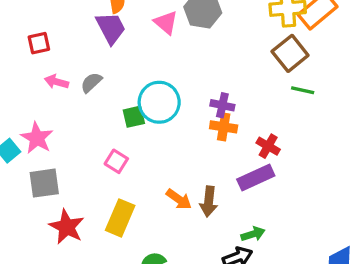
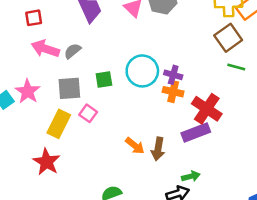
pink arrow: (56, 82) -> (45, 49), size x1.5
cyan circle: (159, 102) -> (142, 71), moved
red cross: (268, 146) -> (207, 109), size x1.6
gray square: (44, 183) -> (69, 88), moved
yellow rectangle: (120, 218) -> (59, 124), moved

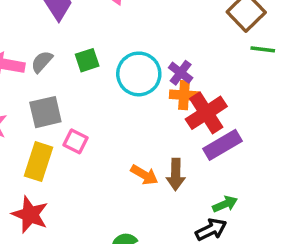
purple cross: (173, 75) -> (181, 73), turned 30
green square: (104, 80) -> (87, 60), moved
red cross: (207, 109) -> (206, 113), moved, turned 32

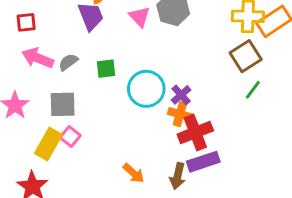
green line: (263, 49) -> (253, 90), turned -72
pink square: (75, 141) -> (70, 137), moved
brown arrow: (176, 174) -> (178, 176), moved

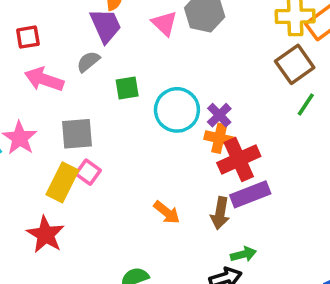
gray semicircle: (68, 62) -> (88, 62), moved

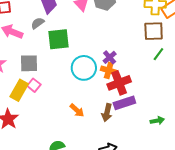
brown square: (295, 64) -> (154, 31), turned 30
green square: (127, 88) -> (59, 39), size x1.6
cyan circle: (177, 110) -> (84, 68), moved
green arrow: (243, 254) -> (157, 121), moved

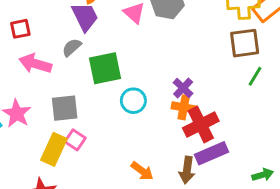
cyan circle: (84, 68) -> (133, 101), moved, size x0.7

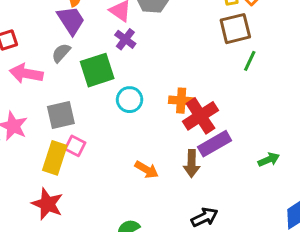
purple cross: (183, 88) -> (125, 39), moved

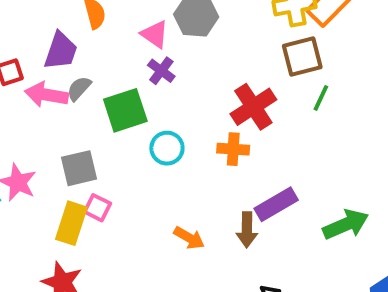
purple trapezoid: (71, 20) -> (61, 51), moved, turned 52
pink arrow: (26, 73) -> (46, 95), moved
red cross: (200, 116) -> (253, 107), moved
green arrow: (269, 160) -> (346, 224), size x1.6

